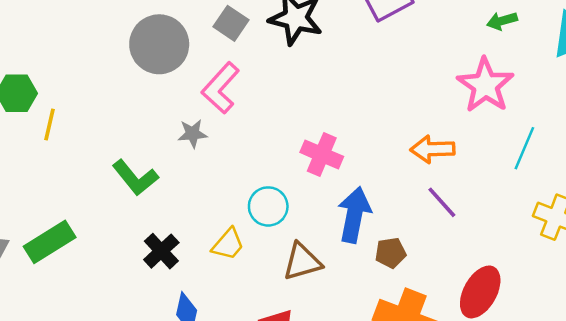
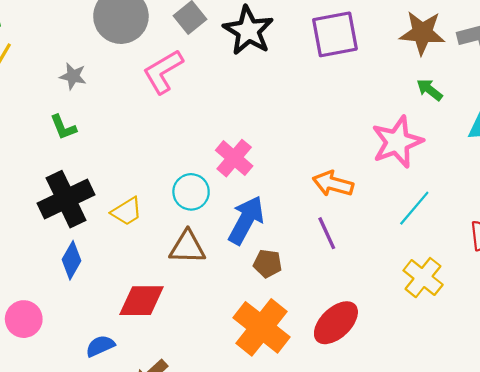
green arrow: (502, 21) -> (430, 90), turned 36
gray star: (193, 134) -> (73, 76), moved
green L-shape: (135, 178) -> (63, 127), size x0.7
cyan circle: (268, 206) -> (191, 192), moved
black cross: (161, 251) -> (66, 199), size x1.6

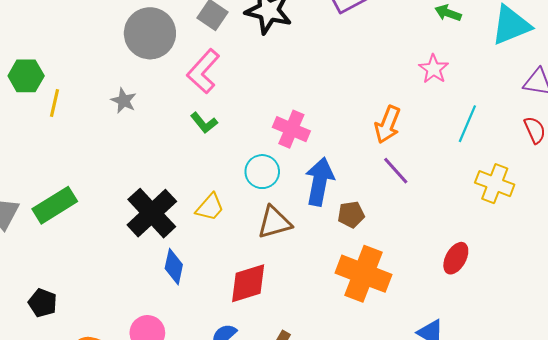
gray star: (73, 76) -> (124, 101), turned 30
green L-shape: (63, 127) -> (204, 123), moved
pink star: (397, 142) -> (434, 69), size x0.6
orange arrow: (333, 184) -> (388, 125), turned -66
red ellipse: (336, 323) -> (456, 258), moved, size x0.7

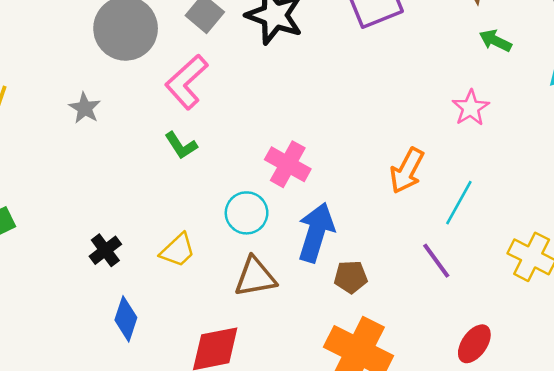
cyan line: (467, 124) -> (459, 203), moved
purple line: (396, 171) -> (436, 261), moved
black cross: (152, 213) -> (105, 250), size x0.5

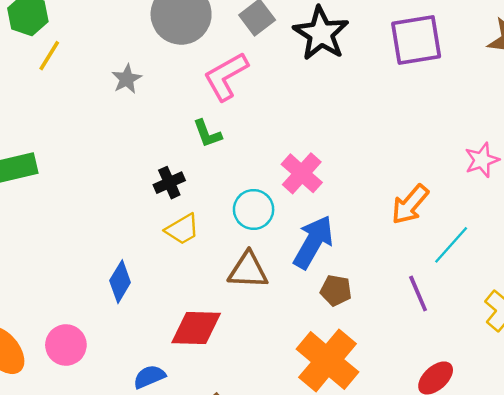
black cross: (105, 250) -> (169, 183), moved

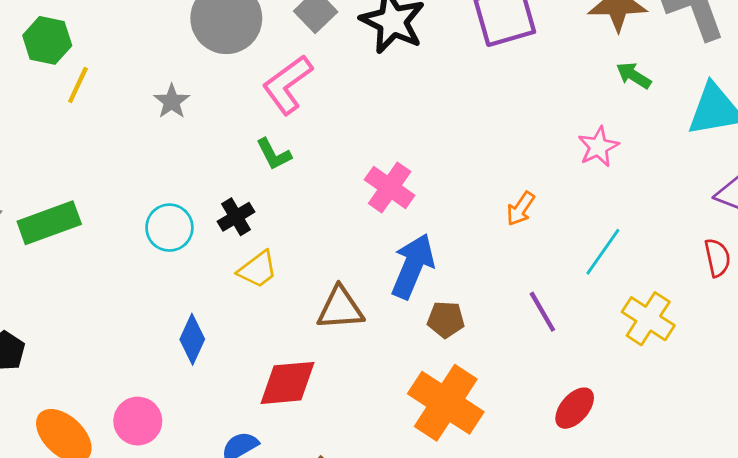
orange arrow: (410, 204) -> (521, 209), size x0.7
cyan circle: (254, 209) -> (169, 228), moved
cyan line: (451, 245) -> (603, 252), moved

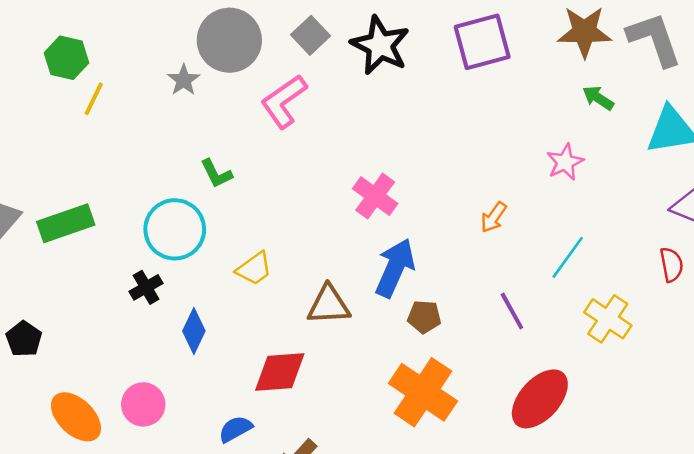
gray star: (172, 101) -> (184, 80), moved
green L-shape: (274, 154) -> (216, 174), moved
black cross: (236, 217) -> (146, 287), moved
cyan circle: (169, 228) -> (175, 229), size x1.4
red ellipse: (575, 408) -> (540, 399), size x1.6

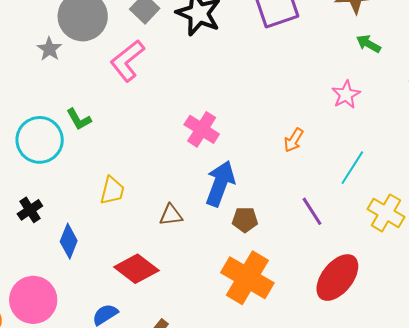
cyan circle: (175, 229) -> (40, 140), moved
yellow trapezoid: (254, 269) -> (112, 191), turned -36
brown triangle: (329, 305) -> (171, 215), size x0.7
red diamond: (280, 372) -> (136, 269), turned 45
pink circle: (143, 404) -> (33, 300), size x1.4

